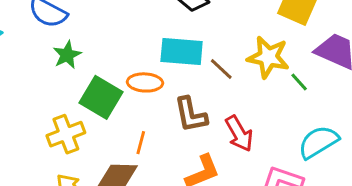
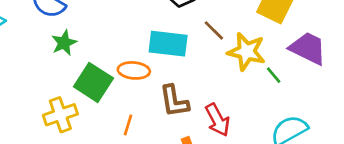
brown line: (221, 69) -> (214, 30), moved

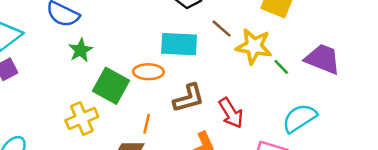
purple trapezoid: (308, 48) -> (323, 59), moved
brown L-shape: (174, 101) -> (189, 98), turned -92

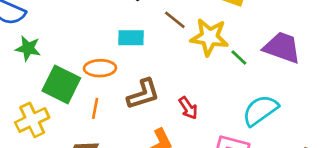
cyan rectangle: (179, 44) -> (131, 38), size x0.7
green star: (81, 50) -> (28, 48), turned -30
red arrow: (231, 113) -> (188, 108), size x0.7
orange line: (147, 124) -> (95, 108), moved

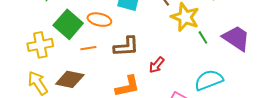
orange line: (95, 108) -> (88, 48), turned 56
red arrow: (188, 108) -> (157, 65), turned 60

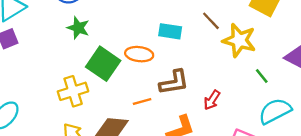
green line: (203, 37) -> (262, 76), moved
orange line: (88, 48) -> (142, 102), moved

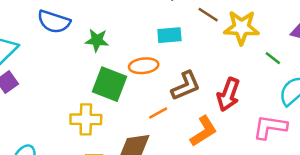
green star: (78, 28) -> (97, 40), moved
yellow cross: (73, 91) -> (86, 119), turned 32
red arrow: (212, 100) -> (228, 95), size x1.5

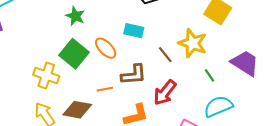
brown line: (208, 15) -> (165, 55), moved
orange ellipse: (144, 66) -> (106, 48), turned 35

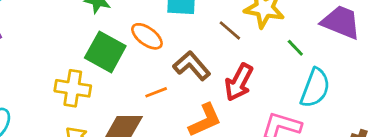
brown L-shape: (134, 75) -> (192, 66), turned -116
cyan semicircle: (218, 106) -> (315, 88), turned 144

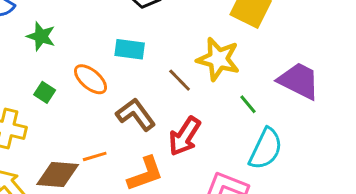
green square: (105, 52) -> (45, 92), size x0.5
orange line: (156, 92) -> (95, 156), moved

